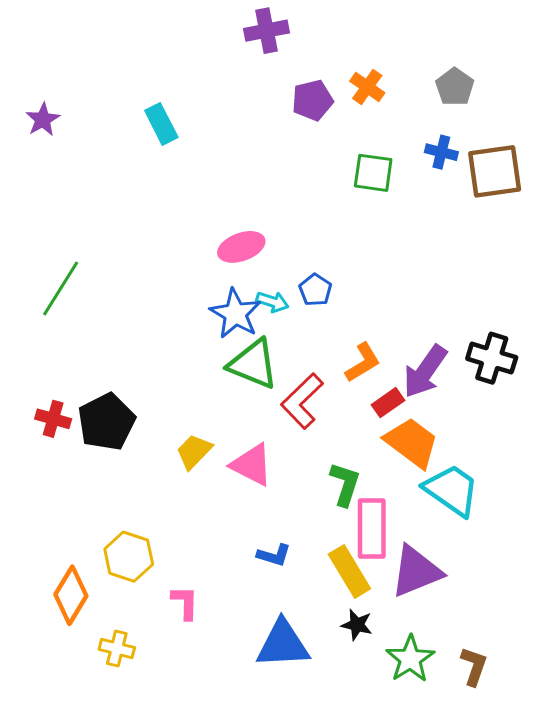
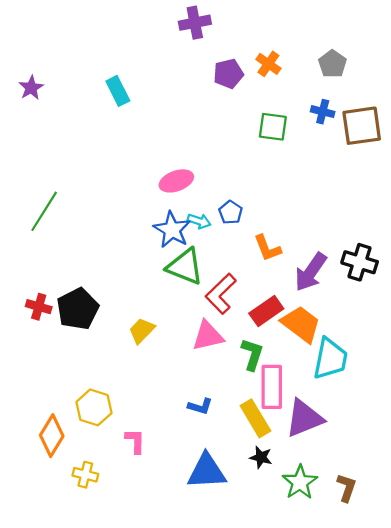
orange L-shape: (363, 363) -> (267, 248), moved, turned 100
red rectangle: (388, 403) -> (266, 311), moved, size x1.4
pink triangle: (252, 465) -> (208, 336), moved, turned -40
cyan trapezoid: (452, 490) -> (330, 359), turned 66

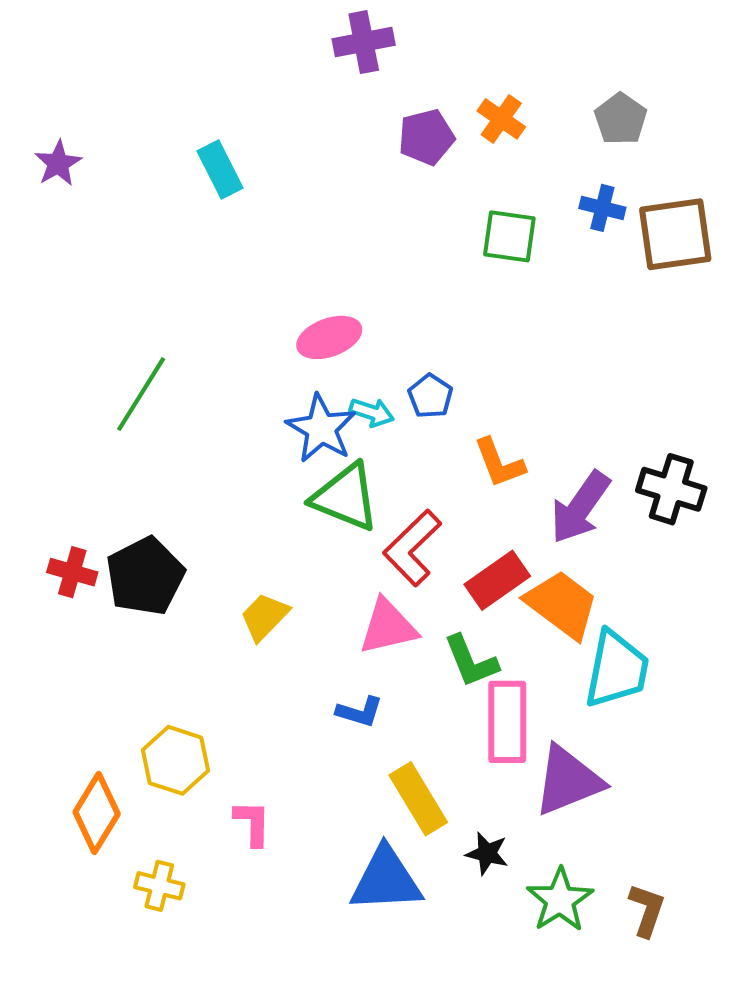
green line: (44, 211) -> (141, 394), moved
green L-shape: (252, 354) -> (471, 661), turned 140
blue L-shape: (200, 406) -> (360, 712), moved
yellow rectangle: (255, 418) -> (418, 799), moved

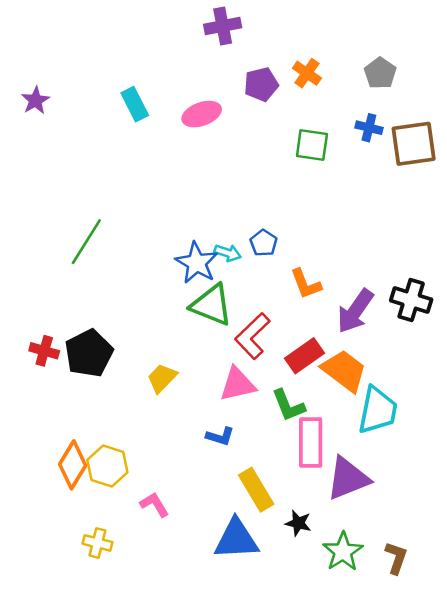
pink ellipse: (329, 337) -> (202, 114), moved
orange diamond: (97, 813) -> (73, 465), moved
pink L-shape: (252, 823) -> (154, 505), turned -32

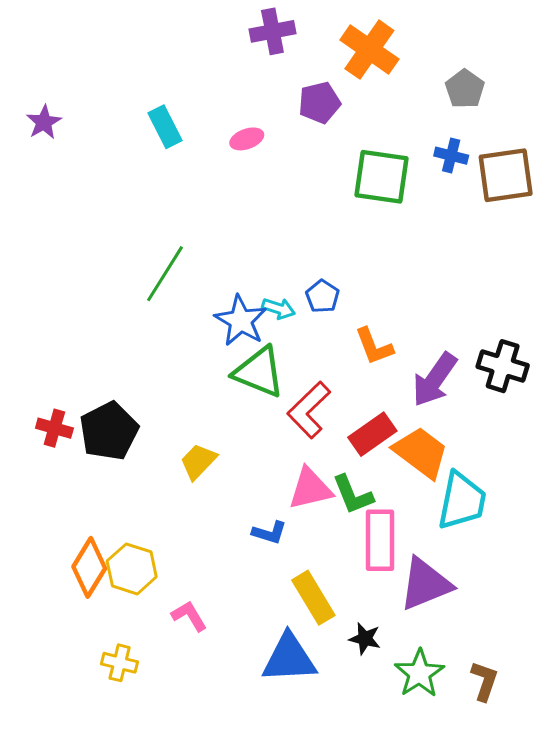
orange cross: (307, 73) -> (369, 50), moved, size x1.6
pink ellipse: (202, 114) -> (247, 139), size x0.7
green square: (312, 145) -> (382, 177), size x1.4
green line: (86, 242) -> (165, 274), moved
pink triangle: (238, 384) -> (310, 489), moved

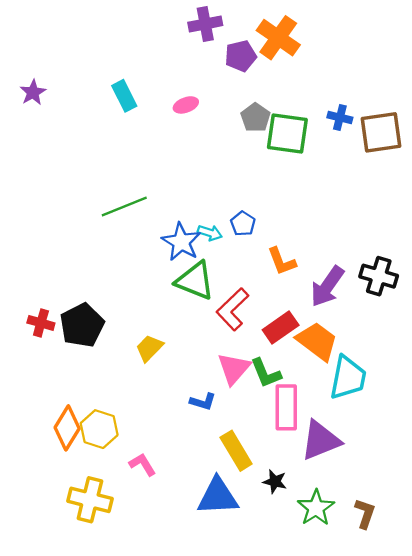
gray pentagon: (465, 89) -> (255, 118), moved
purple pentagon: (319, 103) -> (241, 56), moved
green line: (165, 274) -> (124, 207), turned 36
pink triangle: (310, 489) -> (234, 369), turned -36
yellow cross: (120, 663) -> (90, 500), size x1.6

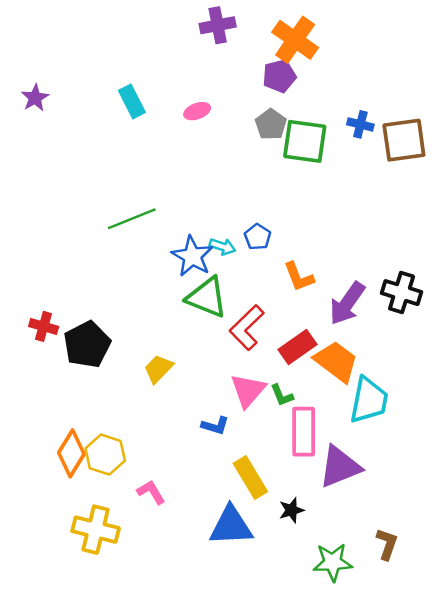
purple pentagon: (241, 56) -> (279, 76), moved
red cross: (41, 323) -> (44, 326), moved
green L-shape: (266, 373) -> (282, 395), size x0.7
black star: (275, 482) -> (291, 510), turned -30
green star: (316, 508) -> (333, 562), moved, turned 30

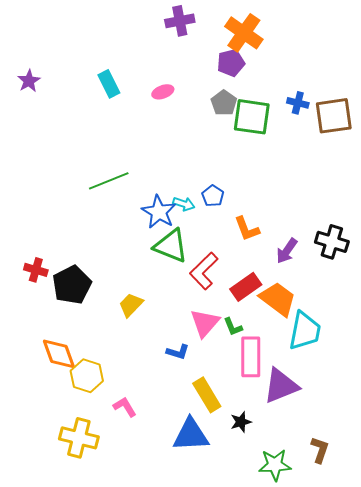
purple arrow: (347, 303) -> (287, 251), size x0.7
orange diamond: (71, 453) -> (59, 354), moved, turned -51

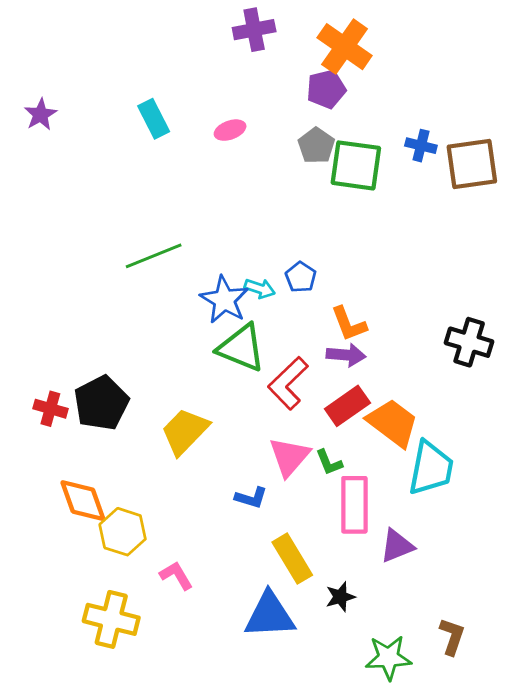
purple arrow: (287, 251) -> (346, 355), moved, turned -120
red cross: (36, 270) -> (50, 409), moved
yellow trapezoid: (131, 305) -> (185, 431), size x1.4
purple triangle: (281, 386) -> (397, 546), size x0.7

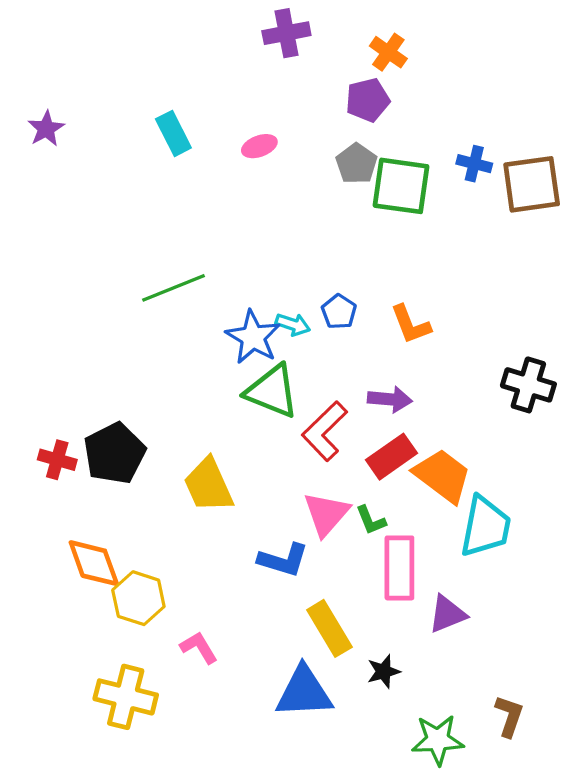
orange cross: (345, 47) -> (388, 52), size x0.6
orange L-shape: (349, 324) -> (411, 324), moved
yellow trapezoid: (185, 431) -> (208, 485), turned -68
blue L-shape: (251, 498) -> (283, 560), size x1.4

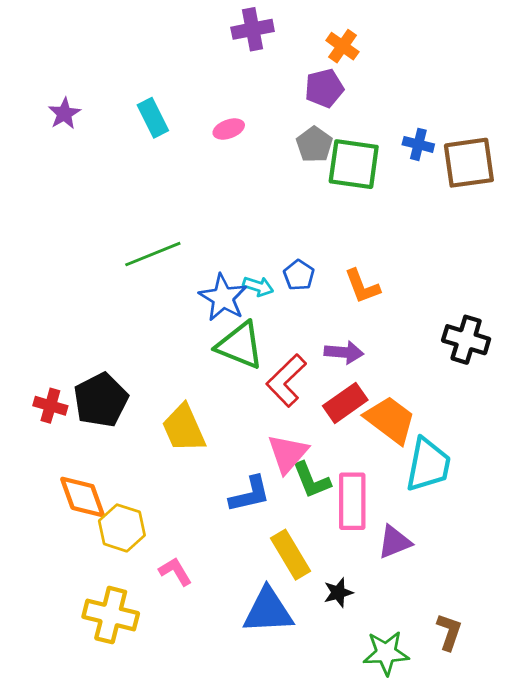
purple star: (46, 129) -> (64, 114), moved
green L-shape: (371, 520) -> (312, 480), moved, size x1.4
blue L-shape: (283, 560) -> (250, 494), turned -30

